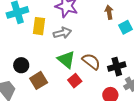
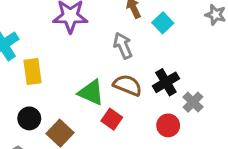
yellow rectangle: (39, 26) -> (32, 71), moved
gray arrow: (62, 33) -> (123, 46), moved, turned -84

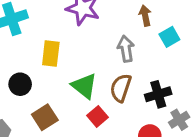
yellow rectangle: (32, 71) -> (51, 53), moved
brown semicircle: (127, 85) -> (121, 88), turned -108
black circle: (29, 118) -> (20, 84), moved

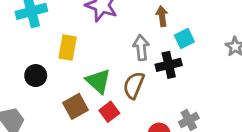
black cross: (158, 94) -> (169, 65), moved
brown square: (45, 117) -> (76, 106), moved

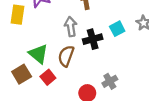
cyan square: (184, 39) -> (117, 29), moved
yellow rectangle: (68, 47) -> (18, 15), moved

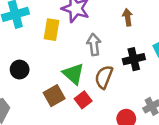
gray arrow: (71, 26) -> (94, 45), moved

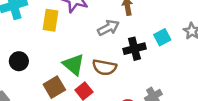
gray arrow: (94, 45) -> (108, 28), moved, turned 70
brown semicircle: (104, 77) -> (104, 67), turned -100

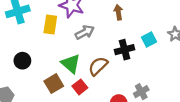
gray arrow: (108, 28) -> (85, 32), moved
brown semicircle: (104, 67) -> (98, 66), turned 125

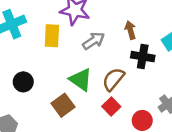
brown arrow: (118, 12) -> (130, 30), moved
black cross: (125, 50) -> (143, 57), turned 30
red square: (80, 87) -> (111, 107), moved

